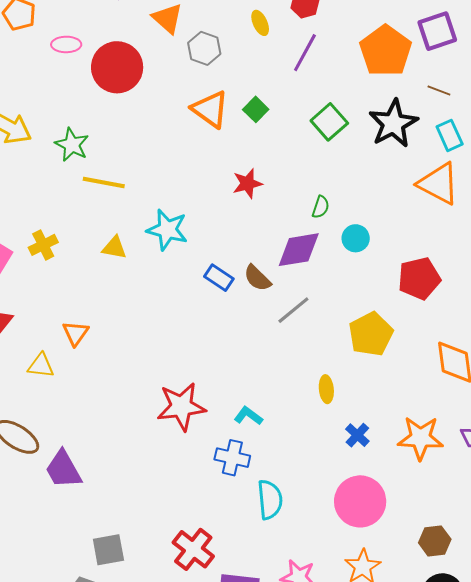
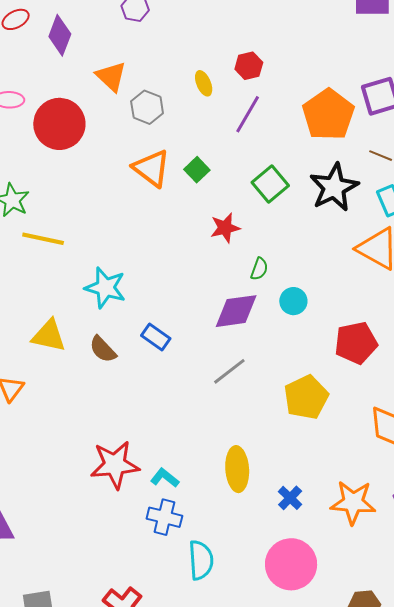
red star: (247, 183) -> (225, 228), moved
yellow triangle: (114, 248) -> (49, 336), moved, size x1.4
brown semicircle: (257, 278) -> (103, 349), moved
yellow ellipse: (326, 389) -> (237, 469), moved, size x1.6
cyan L-shape: (248, 416) -> (165, 478), moved

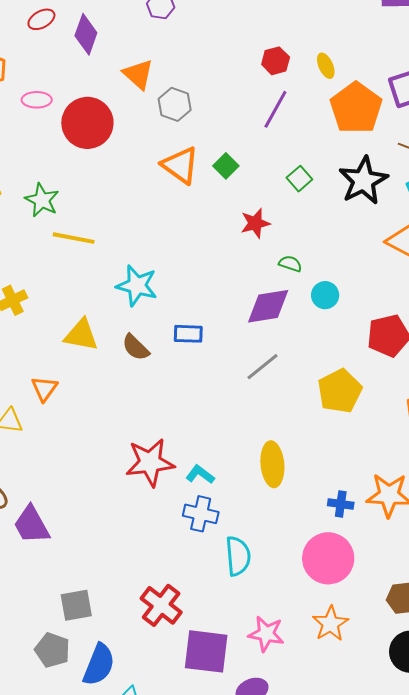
yellow ellipse: (204, 83) -> (326, 66), moved
green square: (270, 184) -> (299, 179), size x0.7
green semicircle: (259, 269) -> (290, 264), turned -90
blue rectangle: (156, 337) -> (188, 334), turned -32
blue cross: (290, 498) -> (341, 504), moved, turned -35

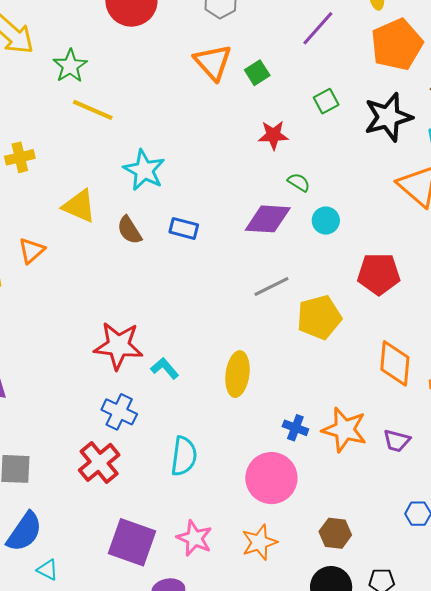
gray line: (263, 367) -> (271, 286), moved
blue cross: (201, 514) -> (119, 412), moved
red cross: (161, 605) -> (99, 462), moved

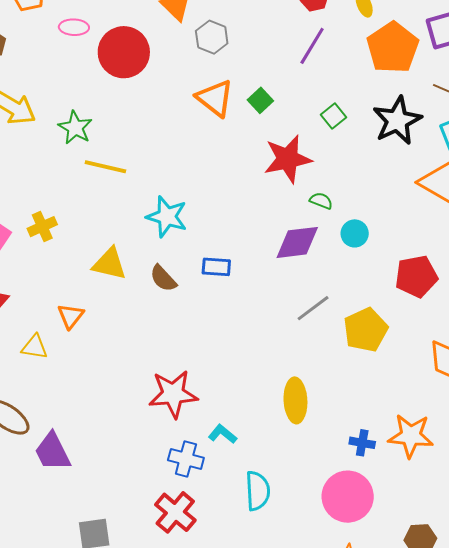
red star: (273, 135) -> (288, 159), size x1.6
cyan L-shape: (165, 368) -> (223, 434), moved

